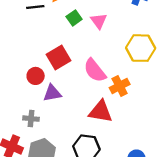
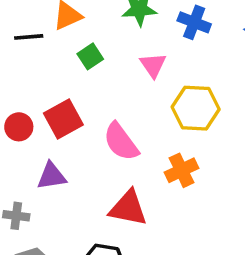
pink triangle: (99, 21) -> (153, 65), moved
red circle: (36, 76) -> (19, 127), moved
orange cross: (120, 86) -> (182, 170), moved

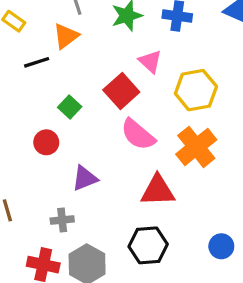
green square: (90, 56) -> (70, 107), moved
red square: (63, 119) -> (121, 91), moved
orange cross: (182, 170) -> (196, 147), size x1.4

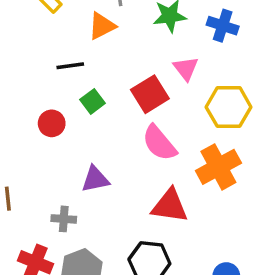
black line: (37, 62) -> (70, 66), moved
red circle: (46, 142) -> (52, 123), moved

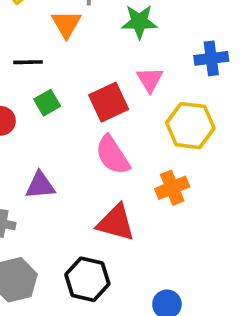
orange triangle: (102, 26) -> (66, 24), turned -40
blue cross: (223, 26) -> (211, 58), moved, turned -32
orange cross: (218, 167) -> (172, 188), size x0.7

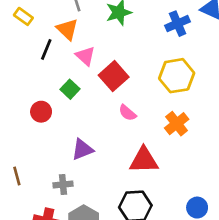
black line: (28, 62) -> (46, 49), moved, turned -50
pink triangle: (150, 79) -> (85, 56), moved
pink semicircle: (113, 155) -> (127, 113), size x0.6

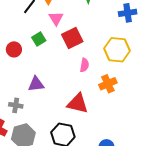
pink semicircle: (127, 113) -> (84, 65), moved, turned -136

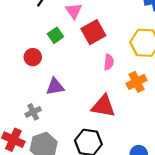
red circle: (14, 49) -> (33, 57), moved
gray cross: (16, 105) -> (33, 112), turned -32

